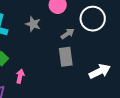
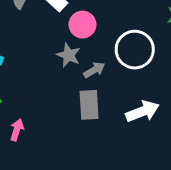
gray star: (33, 24) -> (69, 55), moved
white arrow: (100, 71) -> (142, 111), moved

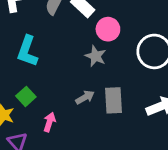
gray arrow: (94, 70) -> (85, 97), moved

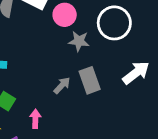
gray star: (96, 56) -> (79, 41), moved

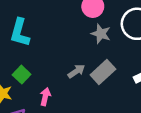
gray rectangle: (90, 80) -> (103, 72), turned 55

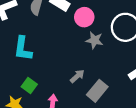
gray rectangle: (103, 72) -> (97, 91), moved

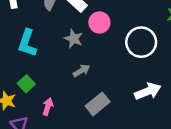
gray star: (95, 40) -> (74, 39), moved
gray arrow: (77, 76) -> (81, 71), moved

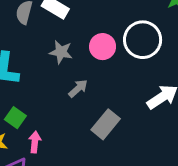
pink circle: (99, 23) -> (103, 47), moved
pink arrow: (48, 107) -> (35, 142), moved

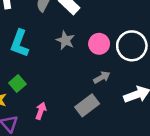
gray arrow: (78, 88) -> (102, 77), moved
pink arrow: (35, 142) -> (41, 111), moved

